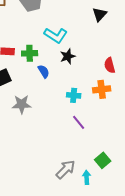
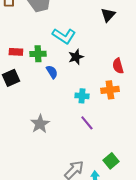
gray star: (22, 104) -> (40, 124), moved, turned -30

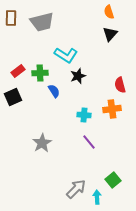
red rectangle: (16, 52) -> (18, 71), turned -40

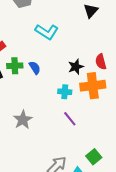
green cross: (40, 73) -> (15, 66), moved
black star: (78, 76) -> (76, 67), moved
orange cross: (112, 109) -> (93, 86), size x1.4

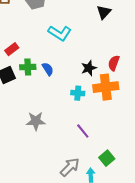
red semicircle: (101, 62) -> (114, 63), turned 35
purple line: (70, 119) -> (83, 131), moved
gray star: (23, 120) -> (36, 121), turned 30

